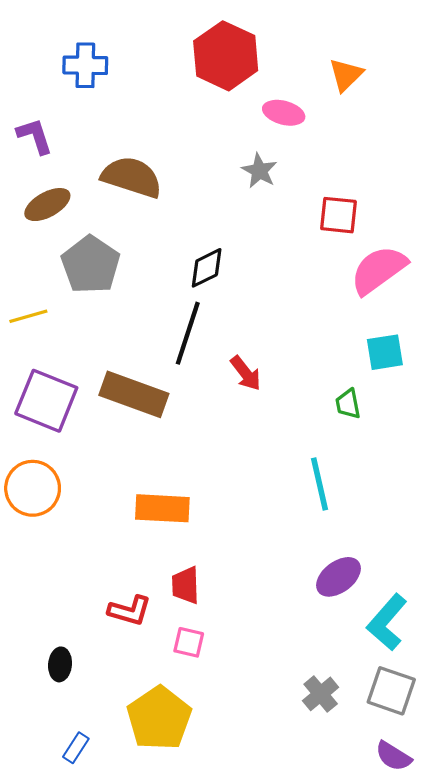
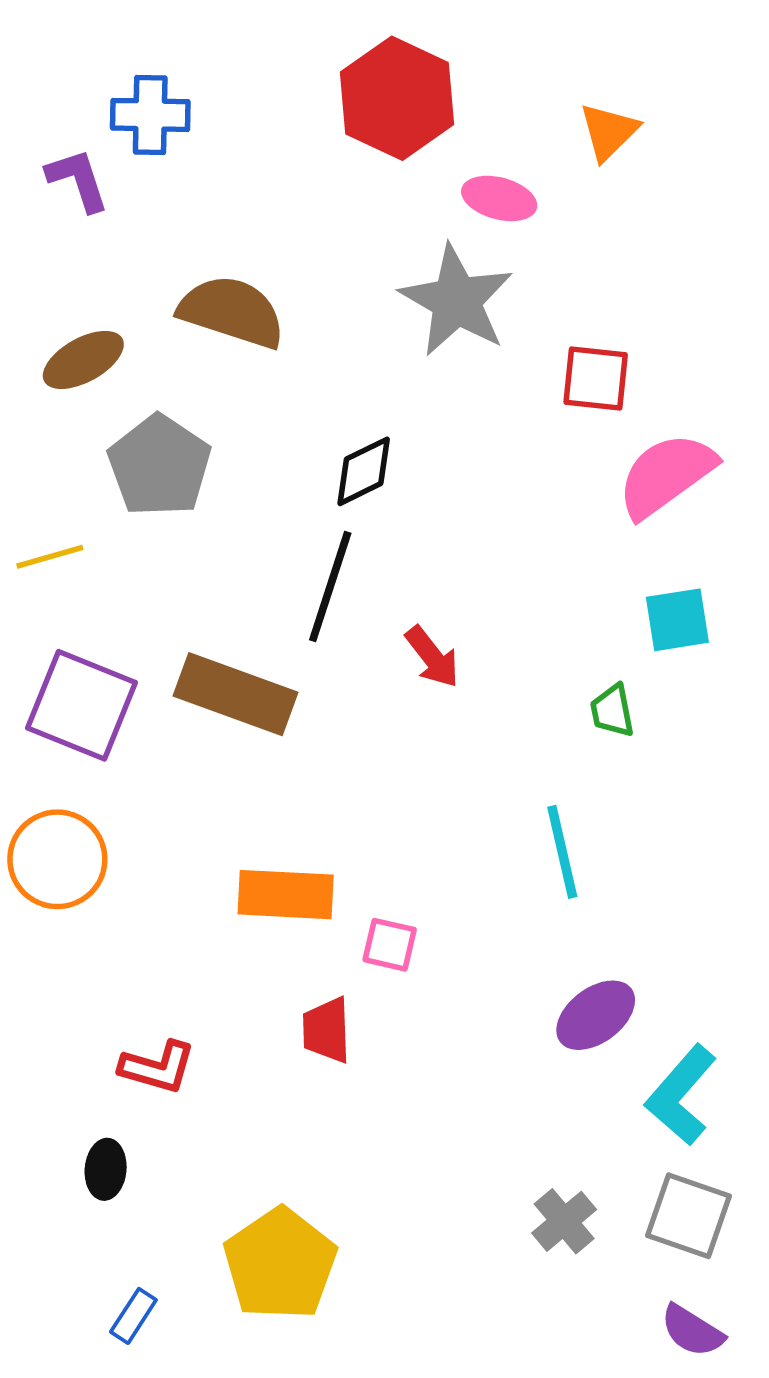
purple L-shape: (35, 136) -> (78, 180), moved
gray star: (259, 171) -> (456, 301), size x1.8
red L-shape: (130, 611) -> (158, 1067), moved
pink square: (189, 642) -> (390, 945), moved

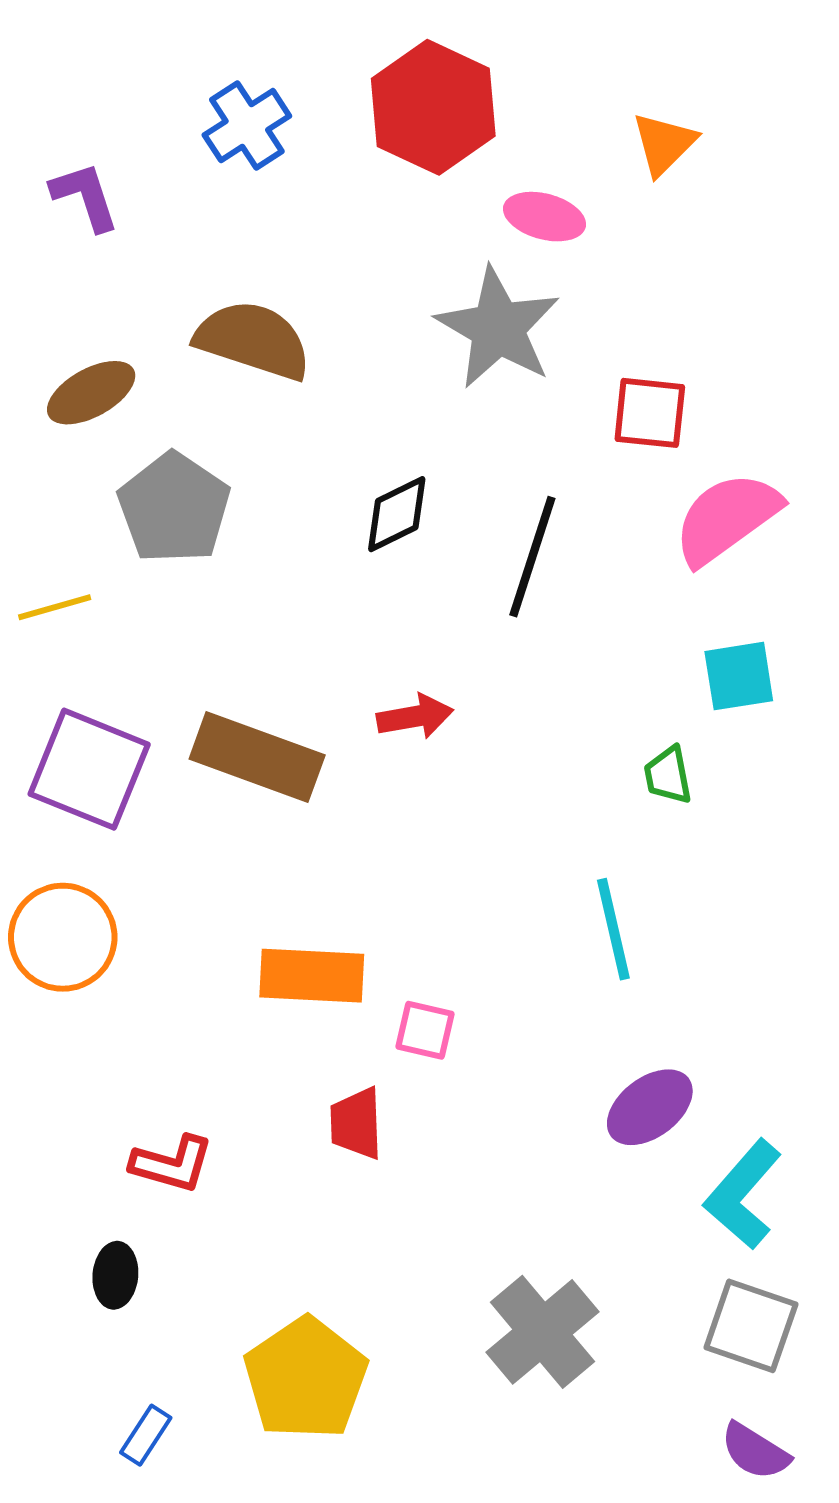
blue cross: (150, 115) -> (247, 125), moved, turned -34
black line: (330, 586) -> (532, 557), moved
red arrow: (432, 657) -> (415, 717), moved, turned -62
gray cross: (564, 1221) -> (542, 1332), moved, size x1.6

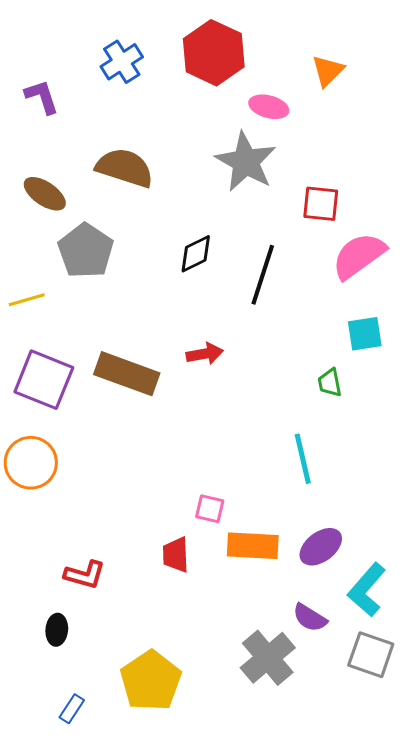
brown ellipse: (91, 393) -> (45, 194), turned 63
orange rectangle: (312, 976) -> (253, 546), moved
purple semicircle: (755, 1451) -> (310, 618), moved

